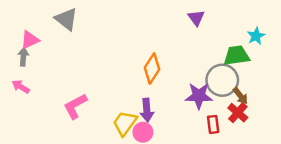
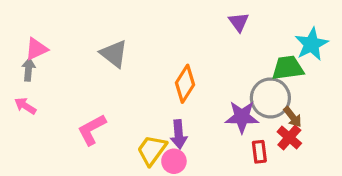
gray triangle: (66, 19) -> (114, 54), moved
cyan star: (256, 36) -> (311, 44), size x1.5

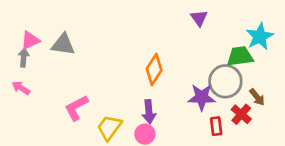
gray triangle: (114, 54) -> (63, 44), moved, turned -30
brown arrow: (293, 117) -> (257, 97), moved
yellow trapezoid: (152, 150) -> (109, 127), moved

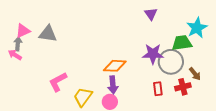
orange diamond: (154, 69) -> (115, 66), moved, turned 60
pink arrow: (21, 88) -> (15, 55), moved
purple star: (202, 97) -> (153, 54), moved
red cross: (241, 114) -> (183, 87), turned 35
red rectangle: (216, 126) -> (158, 89), moved

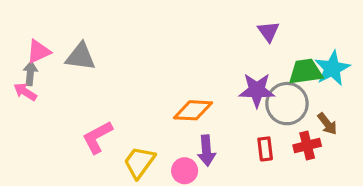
purple triangle: (151, 14) -> (269, 31), moved
cyan star: (197, 28) -> (332, 68), moved
purple arrow: (113, 85) -> (206, 151), moved

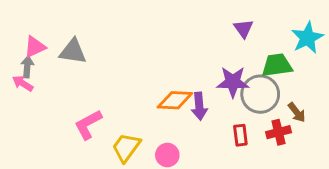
cyan star: (332, 68) -> (307, 38), moved
purple arrow: (206, 151) -> (199, 106), moved

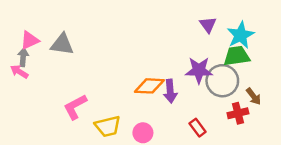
cyan star: (307, 38) -> (241, 35), moved
red rectangle: (240, 135) -> (198, 128), moved, turned -30
yellow trapezoid: (126, 147) -> (108, 126), turned -140

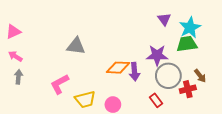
pink triangle: (30, 40) -> (13, 32), moved
gray triangle: (62, 44) -> (76, 46), moved
gray arrow: (23, 57) -> (18, 77), moved
gray circle: (222, 81) -> (168, 76), moved

